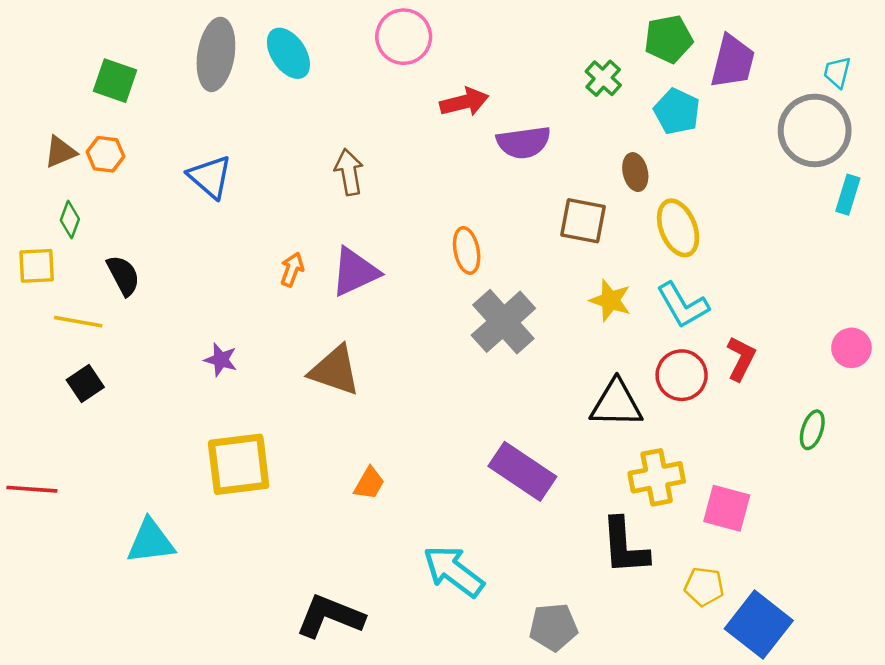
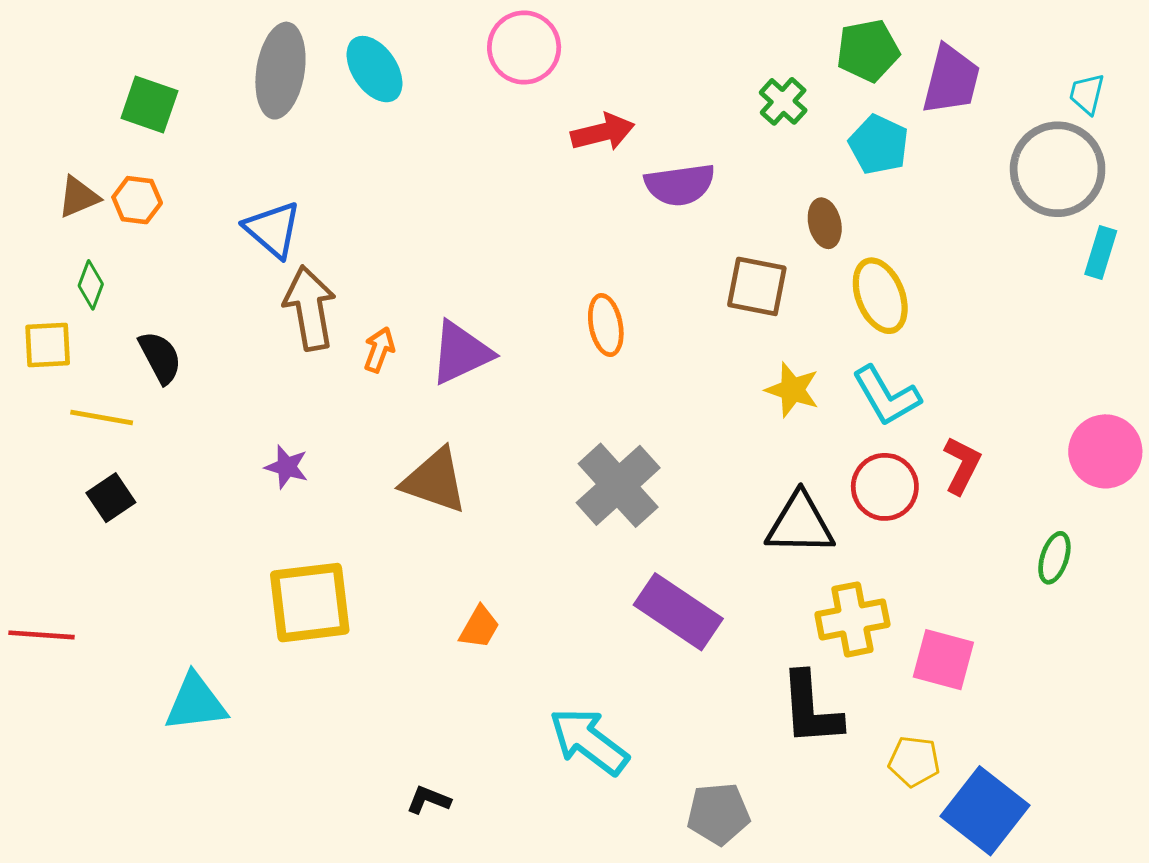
brown arrow: (349, 172) -> (310, 308), moved, size x1.4
gray cross: (503, 322) -> (618, 485), moved
pink circle: (851, 348) -> (1105, 451), size x1.4
black L-shape: (330, 616) -> (428, 800), size x0.5

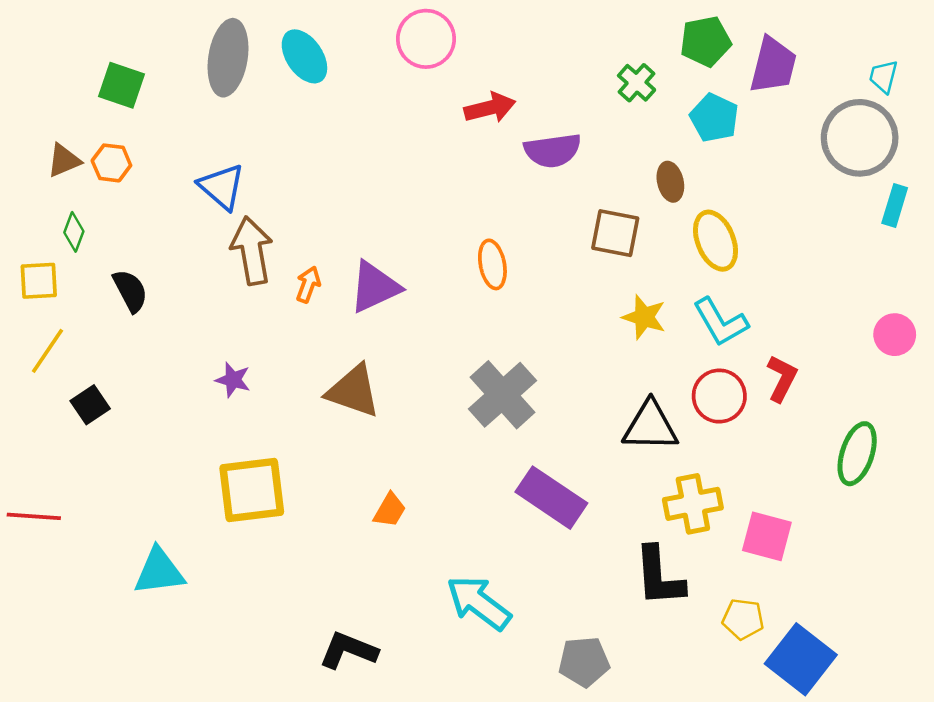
yellow line: (102, 418) -> (48, 351), moved, turned -66
pink circle: (1105, 451) -> (895, 335), moved, size x0.7
green ellipse: (1054, 558) -> (857, 454), size x1.5
black L-shape: (428, 800) -> (348, 650), size x1.6

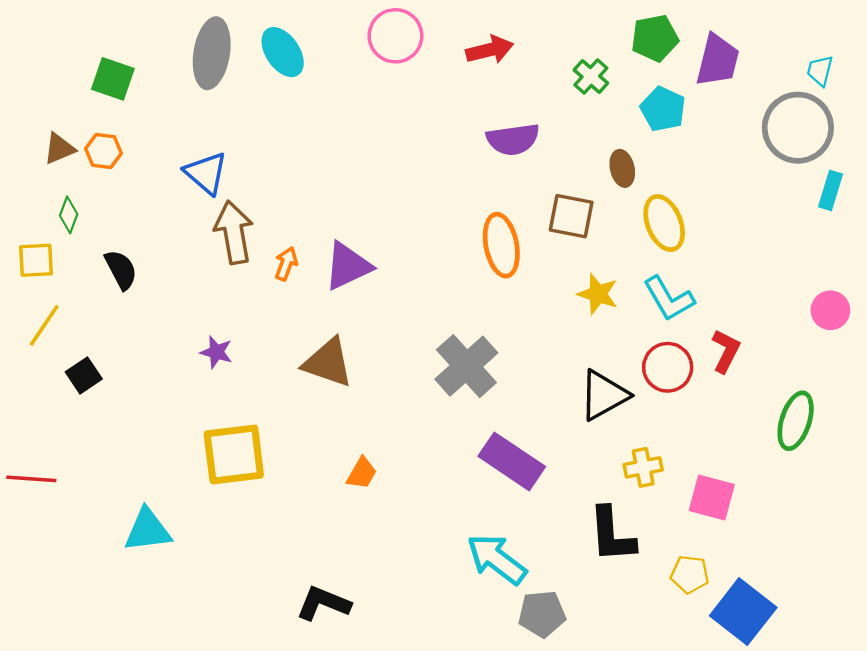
red arrow: (490, 108) -> (490, 50), moved
orange ellipse: (492, 264) -> (501, 245), moved, size x1.4
black triangle: (650, 426) -> (604, 395), turned -30
yellow cross: (693, 504) -> (643, 467), size x0.7
cyan arrow: (479, 603) -> (497, 559), moved

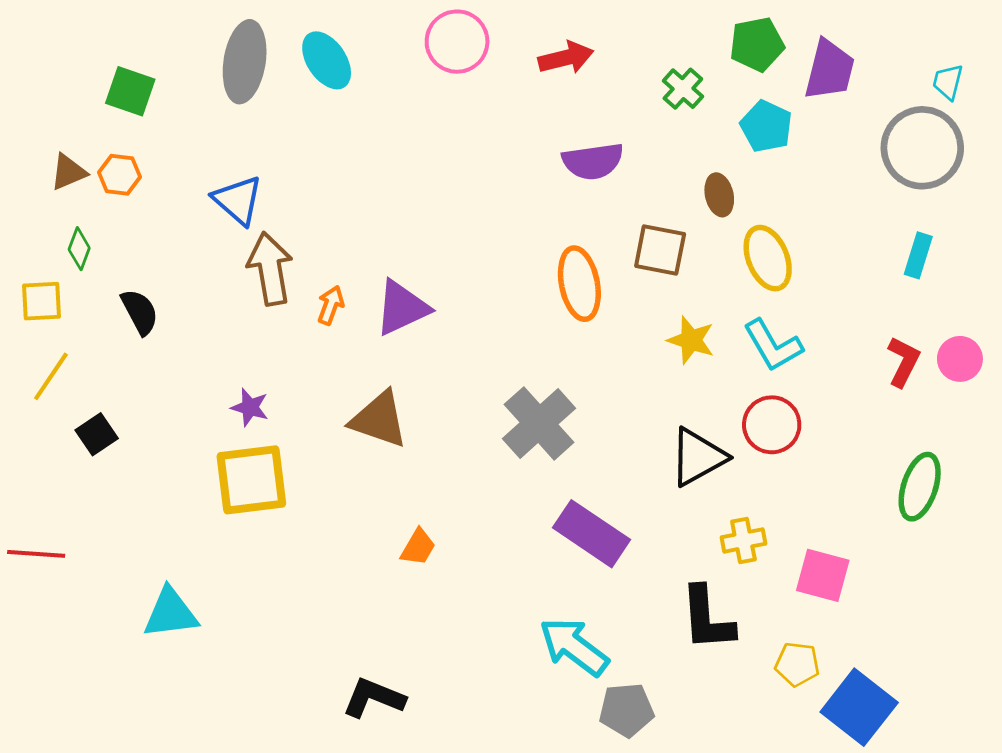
cyan rectangle: (830, 190) -> (918, 255), moved
red L-shape: (726, 351) -> (903, 362), moved
yellow square: (234, 455) -> (251, 480), moved

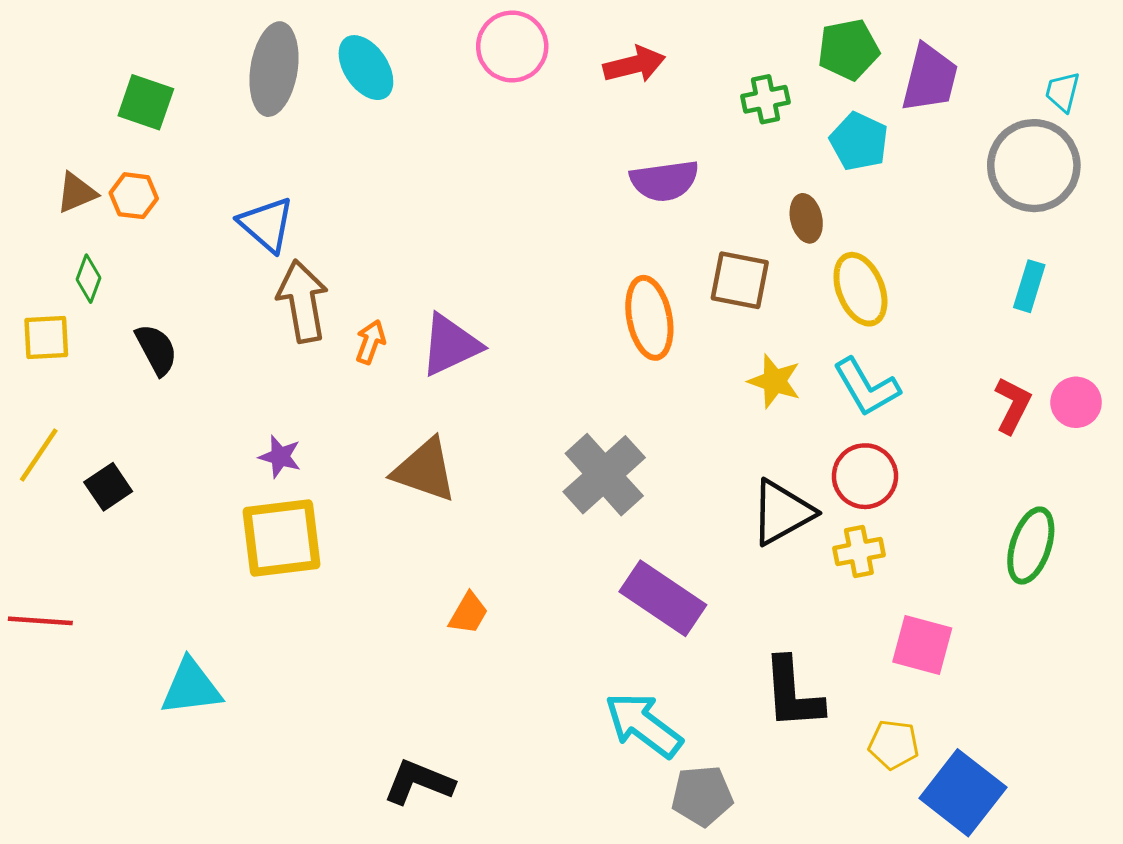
green cross: (683, 89) -> (765, 99), turned 36
yellow line: (51, 376) -> (39, 455), moved
yellow cross: (743, 540) -> (859, 552), moved

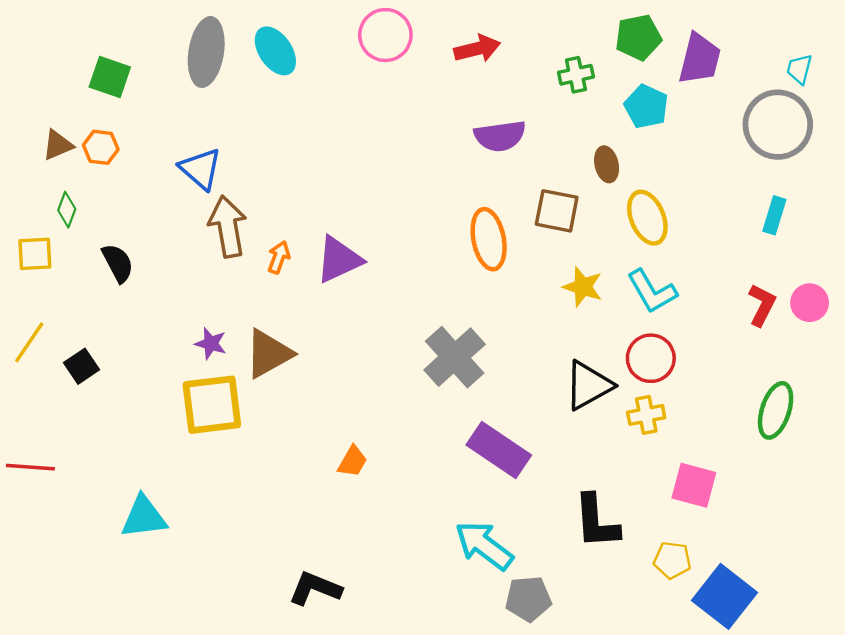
brown triangle: (425, 470) -> (269, 354), moved, turned -48

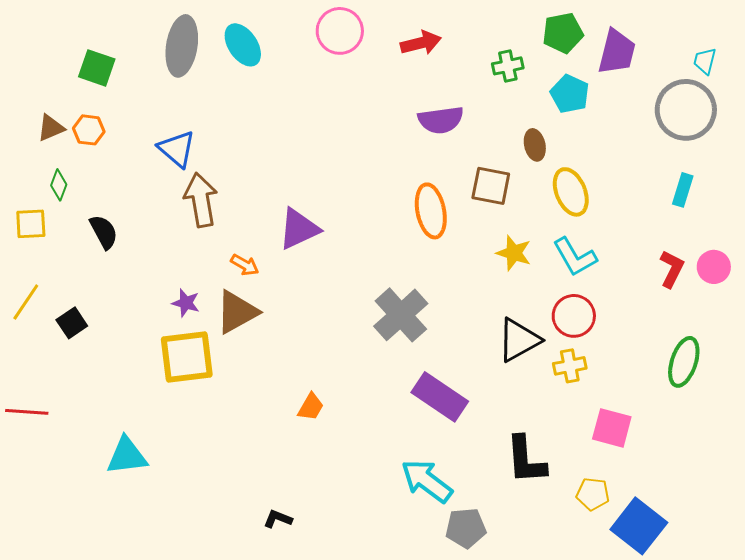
orange arrow: (279, 257) -> (245, 265), moved, turned 100
black L-shape: (315, 588) -> (278, 519), size x0.6

